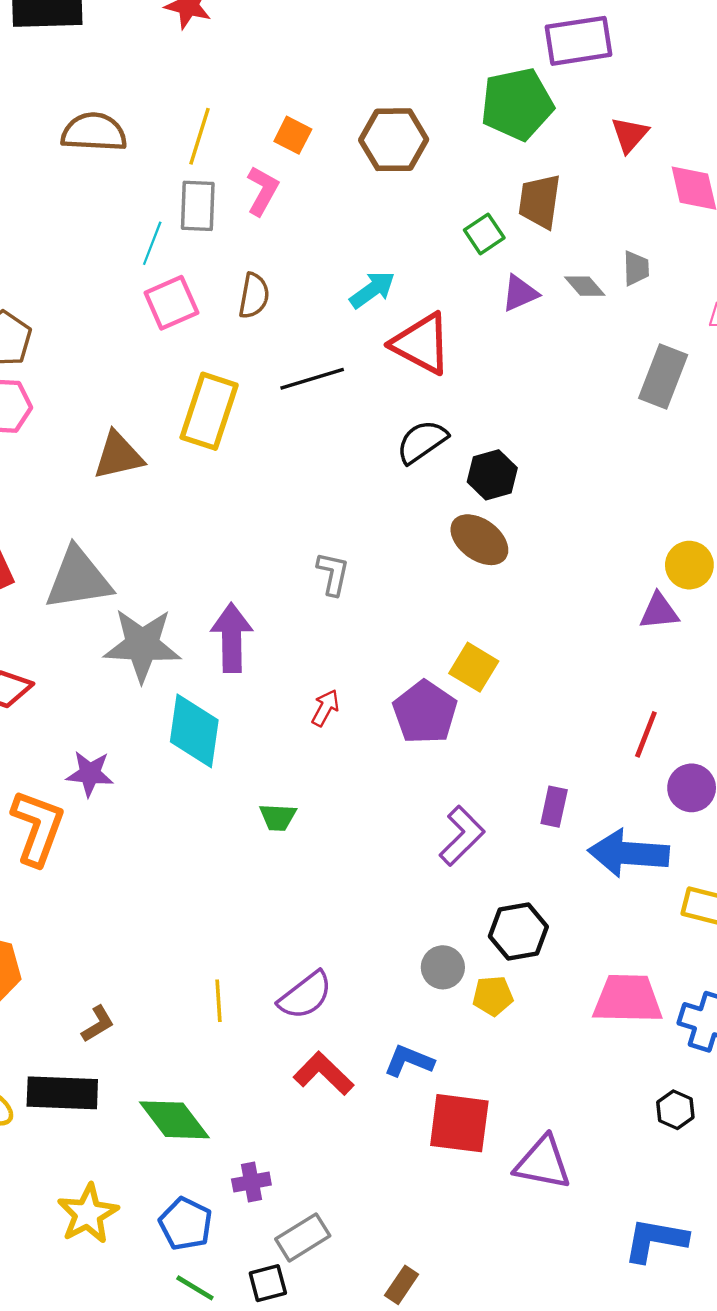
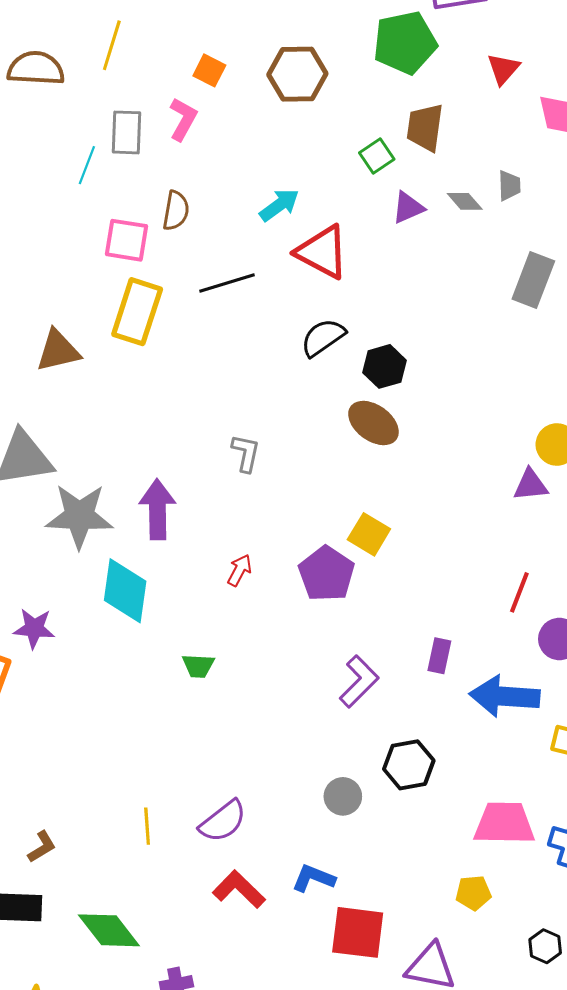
yellow line: (199, 136) -> (112, 45), moved
pink square: (171, 303) -> (127, 240), moved, turned 33
yellow pentagon: (493, 996) -> (473, 893), moved
black hexagon: (675, 1110) -> (545, 946), moved

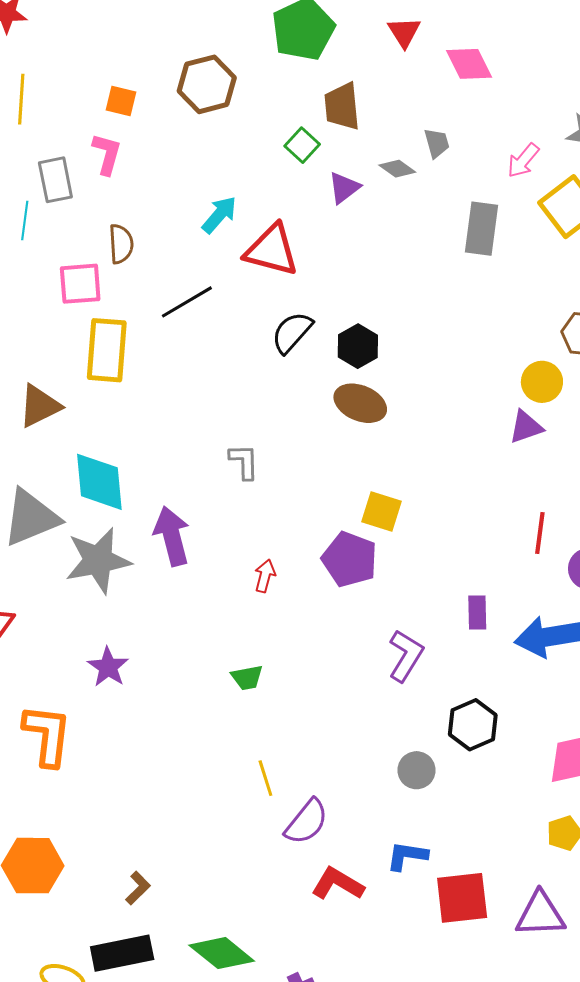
cyan diamond: (125, 591) -> (99, 482), moved
purple star: (34, 628) -> (108, 667), moved, turned -30
yellow line: (147, 826) -> (265, 778), moved

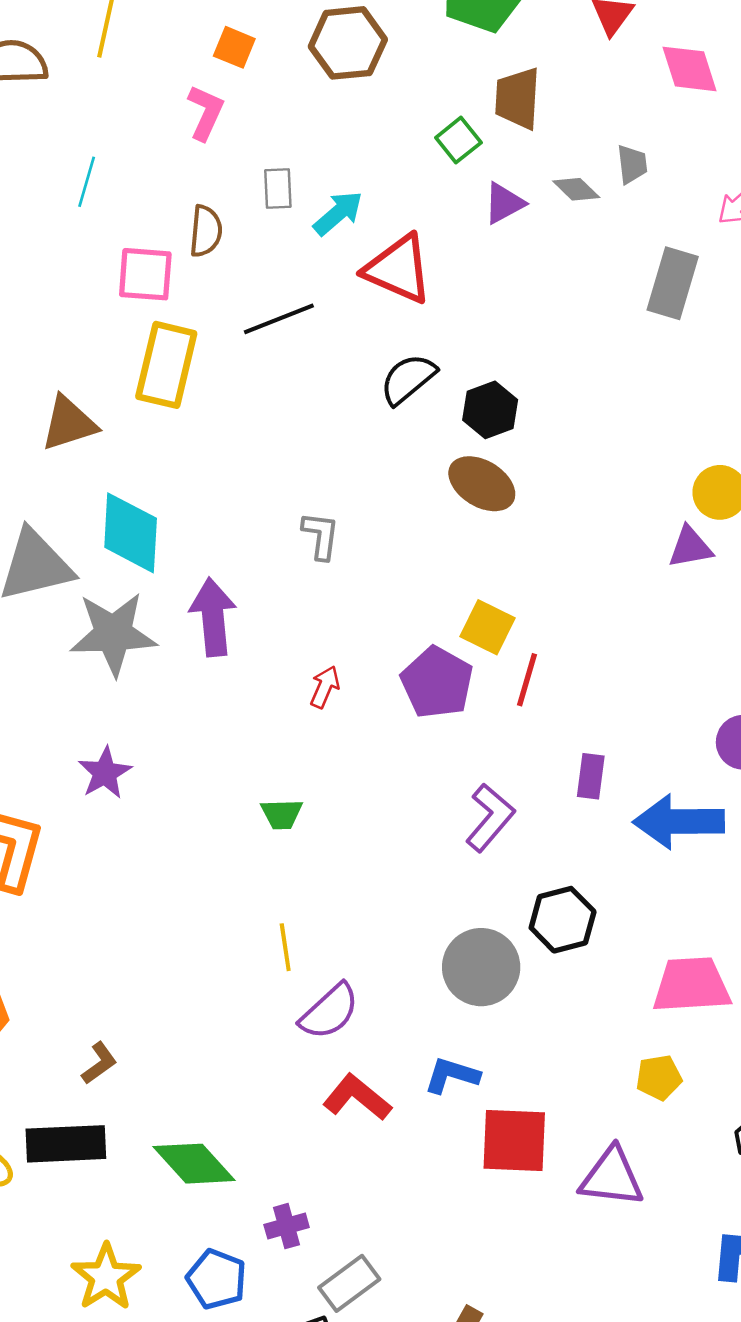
gray rectangle: (55, 180) -> (278, 189), moved, size x0.7
red line: (540, 533) -> (527, 680), moved
gray circle: (416, 770) -> (481, 967), size x1.6

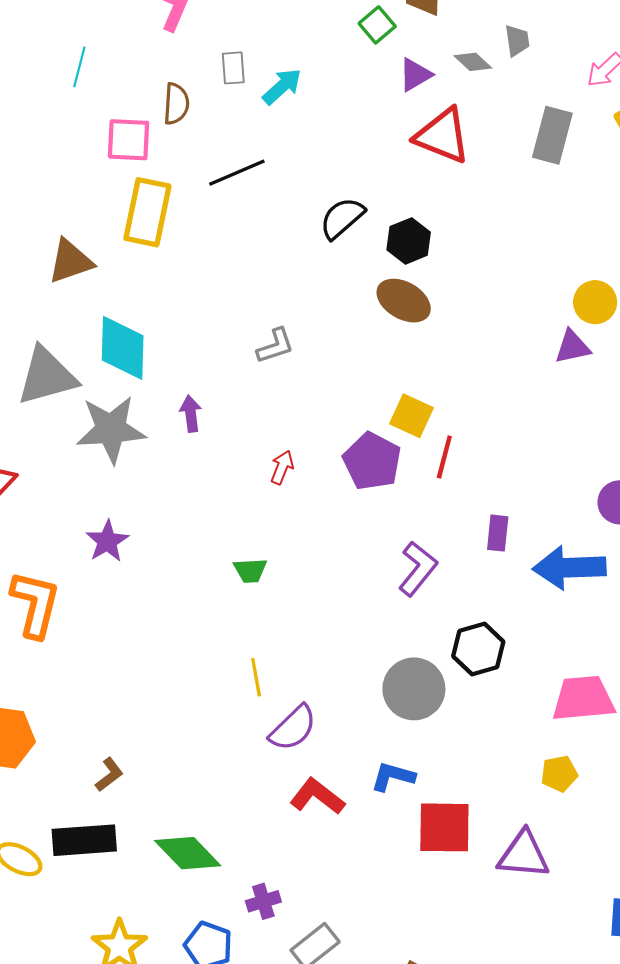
red triangle: (398, 269) -> (443, 136), moved
gray L-shape: (321, 536) -> (275, 346), turned 66
purple arrow: (213, 617) -> (191, 414), size x0.6

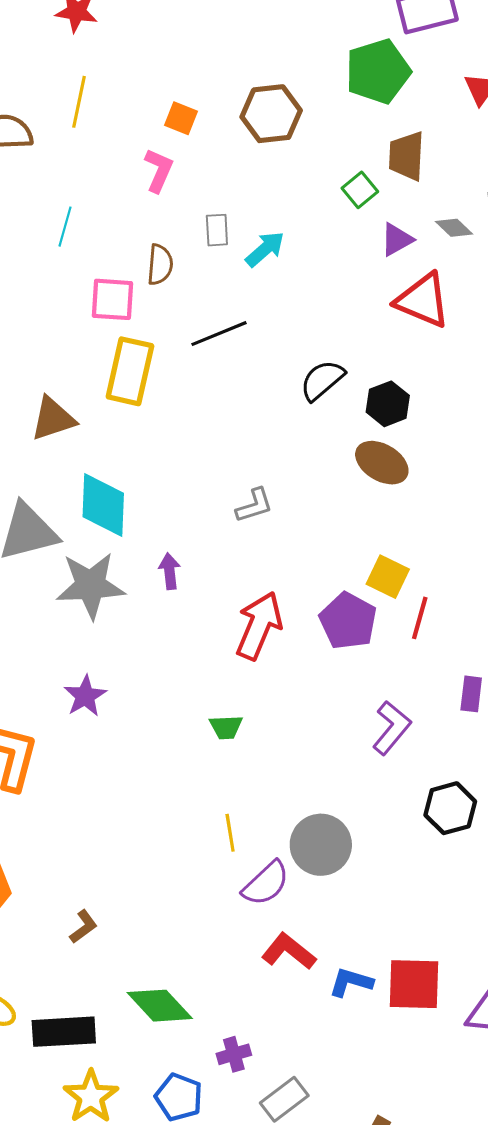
red arrow: (282, 467) -> (259, 626), size x2.0
gray circle: (414, 689) -> (321, 845), moved
blue L-shape: (393, 776) -> (351, 982), moved
black rectangle: (84, 840) -> (64, 1032), moved

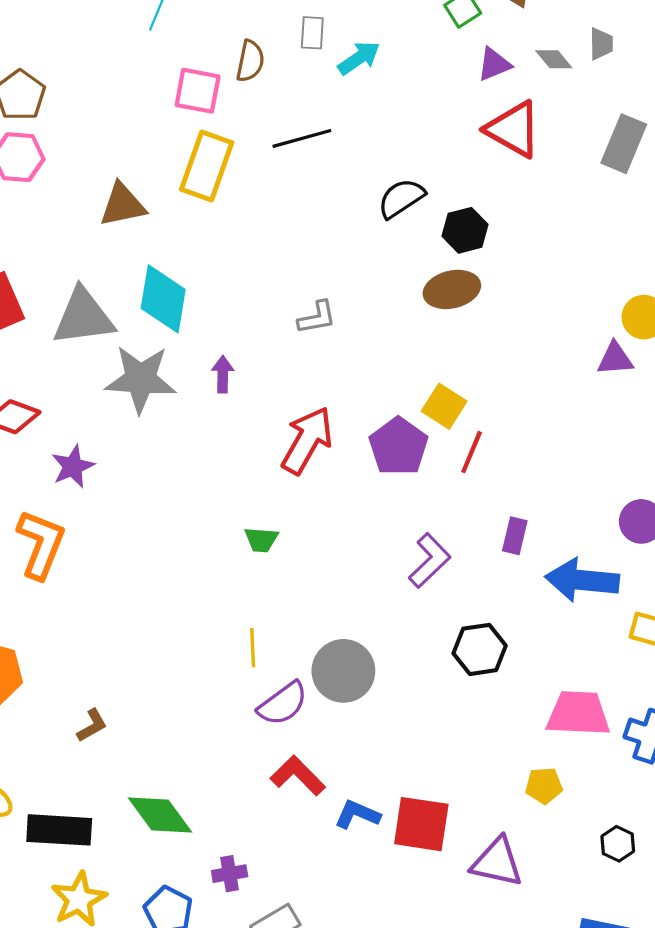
brown ellipse: (382, 463) -> (452, 289), turned -51
purple star: (85, 696) -> (73, 466), moved

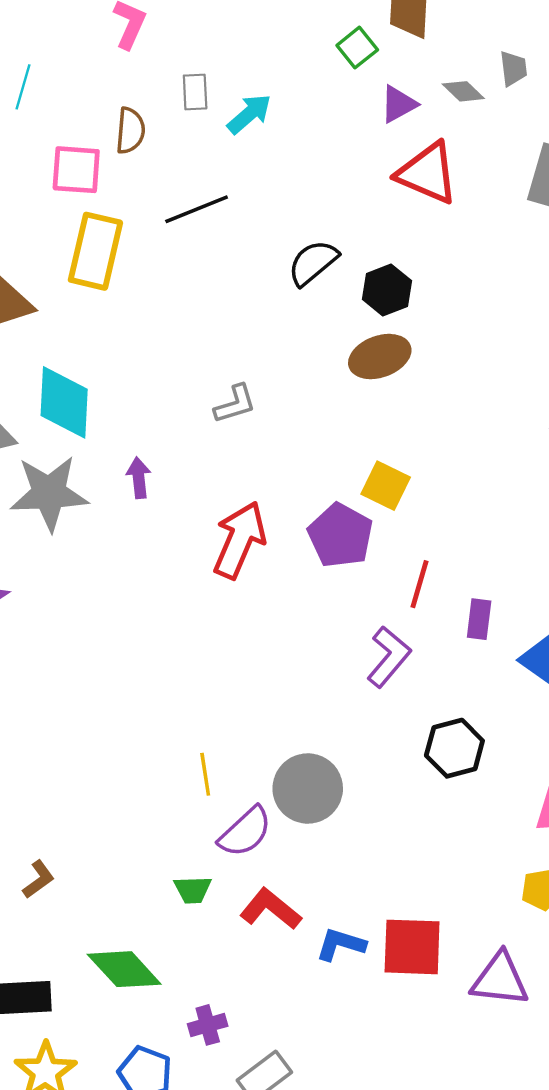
red line: (472, 452) -> (419, 584), moved
green trapezoid: (261, 540) -> (193, 890), moved

